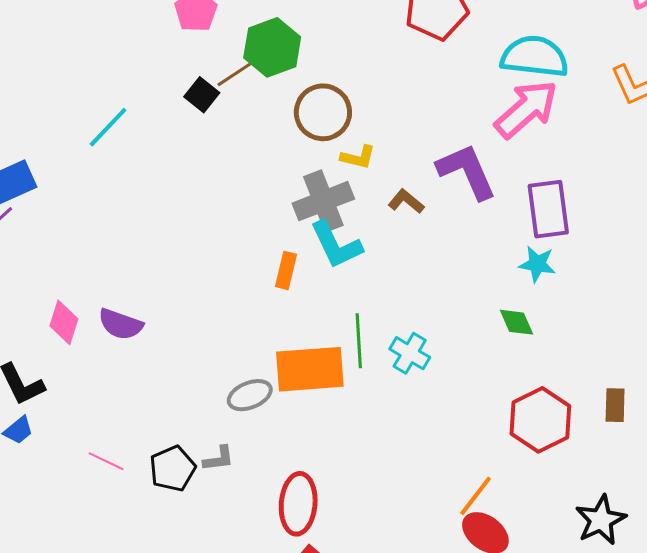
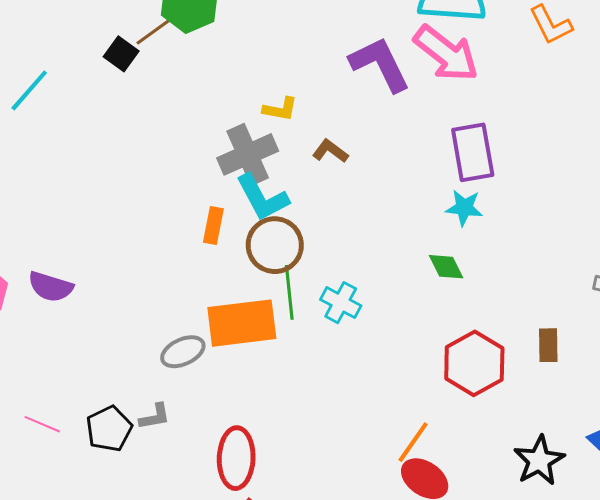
pink arrow: (526, 109) -> (446, 53), turned 82
brown circle: (323, 112) -> (275, 245), moved
purple L-shape: (467, 171) -> (380, 64), moved

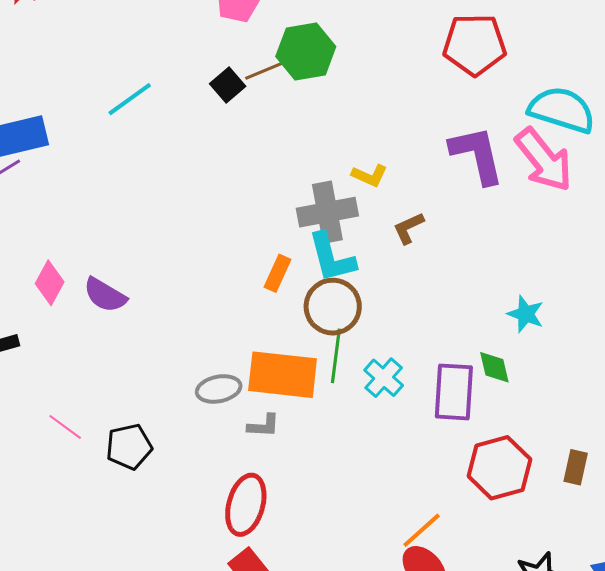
brown L-shape: (330, 151) -> (409, 228), turned -75
purple rectangle: (473, 152) -> (454, 392), moved
gray L-shape: (155, 417) -> (264, 426), moved

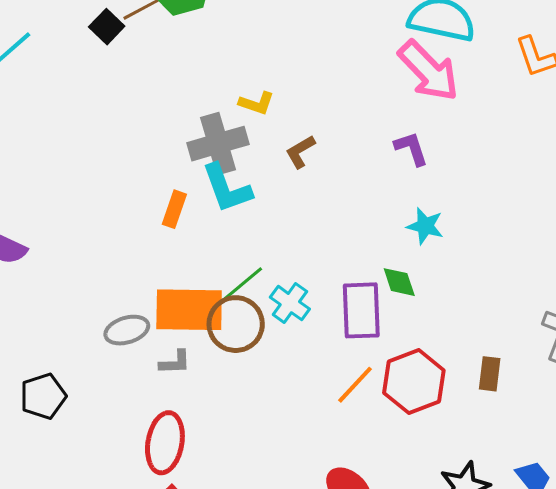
purple L-shape: (477, 155) -> (411, 149), moved, size x0.6
brown circle: (333, 307) -> (236, 324), moved
green line: (336, 356) -> (240, 286), turned 48
orange line: (422, 530) -> (355, 385), moved

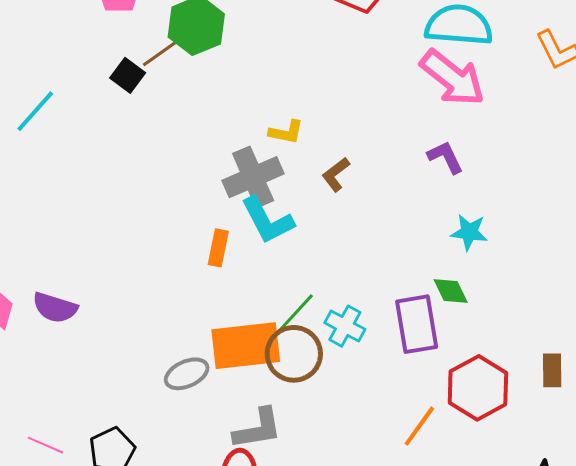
gray L-shape: (175, 362) -> (258, 429), moved, size x1.6
orange line: (355, 385) -> (419, 426), moved

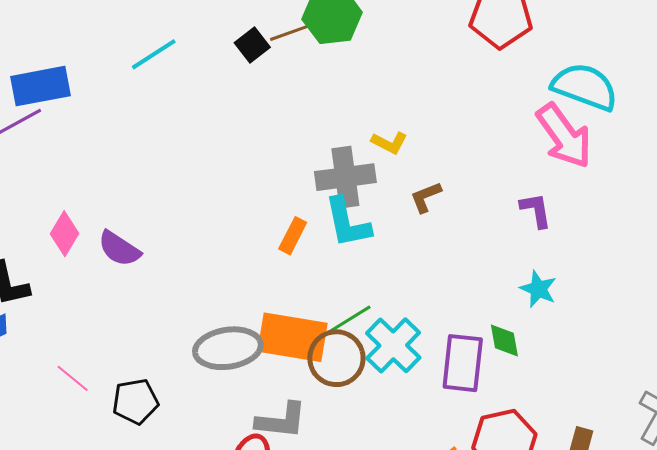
cyan cross: (345, 326) -> (393, 345), size x1.4
gray ellipse: (187, 374) -> (228, 348), size x1.5

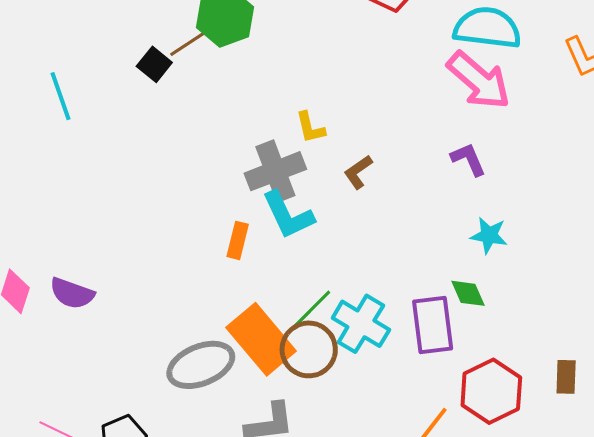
cyan line: (154, 54) -> (60, 96), turned -63
yellow L-shape: (389, 143) -> (310, 128), turned 63
orange rectangle: (292, 337) -> (261, 339), turned 54

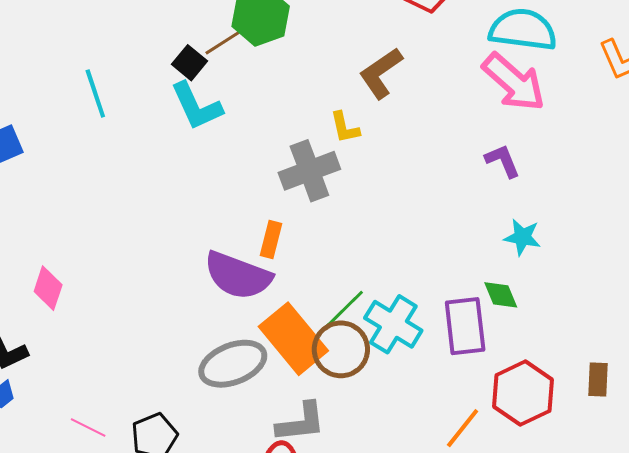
brown L-shape: (358, 172) -> (381, 73), moved, size x1.5
cyan L-shape: (288, 215) -> (196, 106), moved
purple semicircle: (72, 293) -> (238, 276), moved, size x1.5

